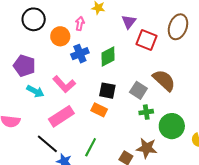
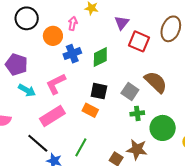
pink L-shape: (64, 84) -> (56, 84), turned 105

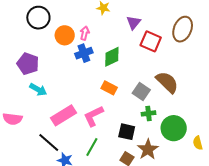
pink arrow: (73, 24) -> (85, 33), moved
pink L-shape: (56, 84) -> (94, 116), moved
black square: (99, 91) -> (127, 132), moved
orange rectangle: (90, 110) -> (109, 88), moved
brown star: (137, 149) -> (148, 149), turned 30

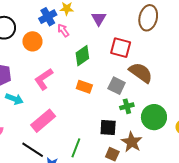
pink arrow: (85, 33) -> (63, 30), moved, turned -40
red square: (151, 41) -> (121, 48), moved
blue cross: (84, 53) -> (48, 17), moved
pink L-shape: (94, 116) -> (44, 79), moved

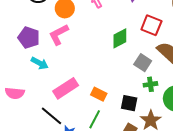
green diamond: (82, 56) -> (120, 38), moved
pink L-shape: (44, 79) -> (59, 35), moved
orange rectangle: (84, 87) -> (99, 94), moved

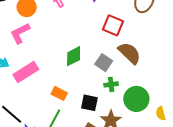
green diamond: (120, 38) -> (74, 56), moved
pink rectangle: (66, 88) -> (26, 72), moved

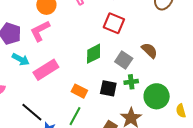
red square: (113, 25) -> (114, 23), moved
brown semicircle: (129, 53) -> (149, 50), size x0.7
black square: (89, 103) -> (108, 88), moved

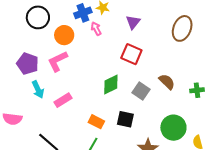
cyan arrow: (21, 59) -> (38, 89), turned 36
pink rectangle: (46, 70) -> (63, 100), size x0.7
green cross: (131, 82) -> (197, 90), moved

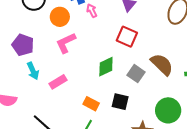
pink L-shape: (58, 61) -> (66, 43), moved
brown semicircle: (167, 82) -> (162, 64), size x1.4

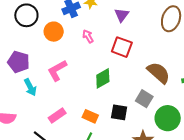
pink arrow: (92, 11) -> (88, 36), moved
pink L-shape: (66, 43) -> (57, 70), moved
gray square: (136, 74) -> (144, 99), moved
pink rectangle: (58, 82) -> (57, 115), moved

